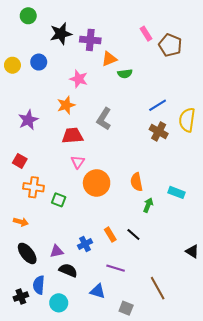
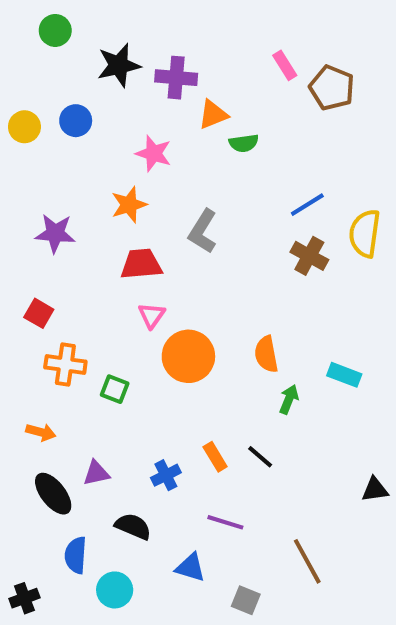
purple star: (28, 120) -> (55, 233), turned 30
purple triangle: (57, 251) -> (96, 473), moved
black triangle: (192, 251) -> (375, 490), turned -40
black cross: (21, 297) -> (24, 598), moved

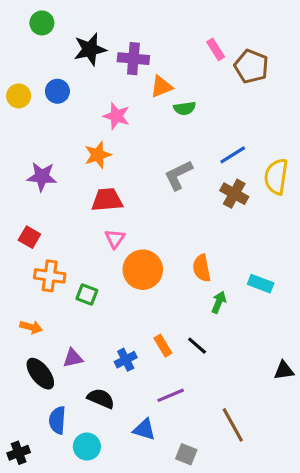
gray L-shape: (203, 231) -> (178, 175), moved, turned 32
purple line: (225, 522) -> (171, 395), turned -40

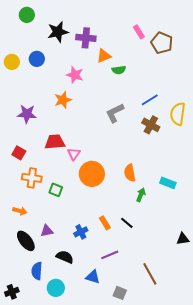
red trapezoid: (107, 200) -> (55, 142), moved

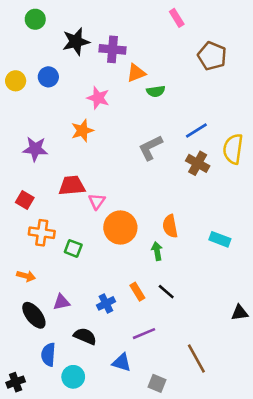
pink rectangle: (139, 32) -> (177, 18), moved
green arrow: (141, 195) -> (157, 251), moved, turned -32

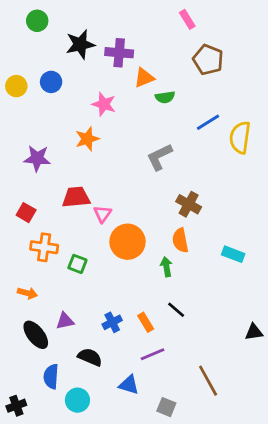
brown pentagon: (212, 56) -> (208, 60), moved
blue line: (196, 131) -> (208, 122), moved
yellow semicircle: (233, 149) -> (240, 137), moved
brown cross: (198, 163) -> (189, 204), moved
orange rectangle: (137, 292) -> (146, 322), moved

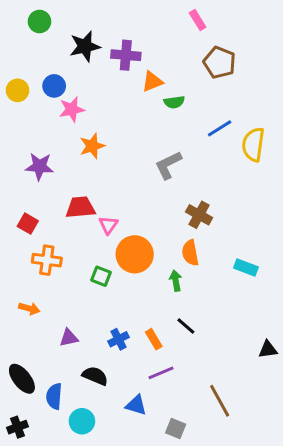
pink star: (104, 104) -> (72, 109), moved, turned -30
green square: (77, 264) -> (101, 276), moved
black ellipse: (36, 335) -> (22, 379), moved

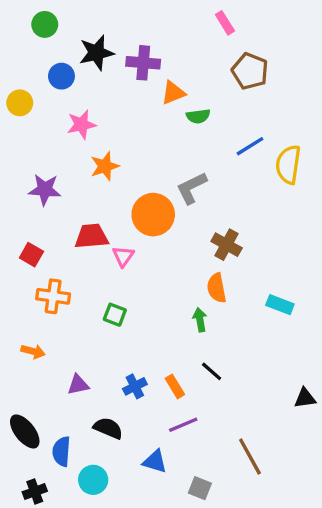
blue circle: (54, 86) -> (61, 76), moved
orange circle: (135, 254) -> (153, 215), moved
black cross: (18, 427) -> (35, 492), moved

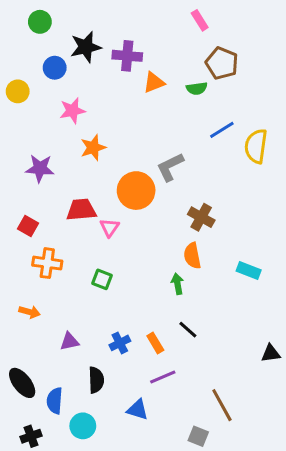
green semicircle: (198, 116) -> (197, 88), moved
black semicircle: (108, 428) -> (96, 380), turned 65
gray square: (200, 488) -> (198, 436), moved

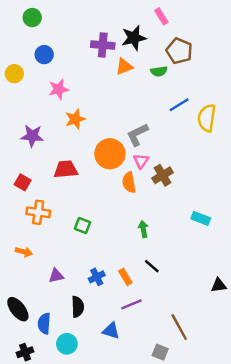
black star: (86, 47) -> (134, 38), moved
brown cross: (201, 217) -> (162, 175), turned 30
pink triangle: (109, 228) -> (141, 161), moved
orange semicircle: (192, 256) -> (129, 182), moved

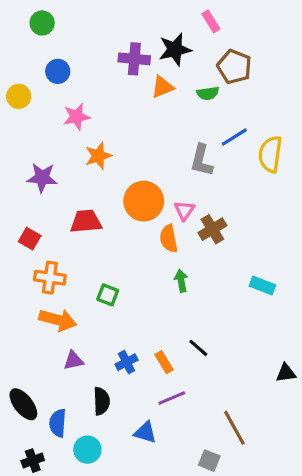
gray L-shape: (137, 135) -> (202, 160), moved, turned -50
green arrow: (143, 229) -> (181, 281), moved
orange arrow: (24, 252) -> (58, 320), moved, size x1.6

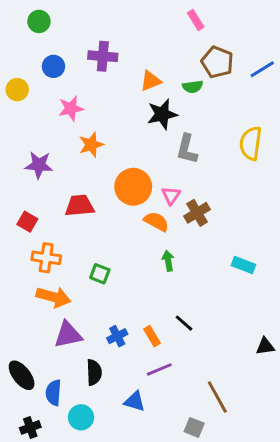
black star: (175, 49) -> (162, 114), moved
purple cross: (134, 59) -> (103, 56), moved
blue line: (234, 137) -> (262, 69), moved
orange semicircle: (169, 239) -> (156, 222), turned 130
purple triangle: (73, 360) -> (68, 335), size x1.5

